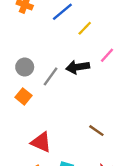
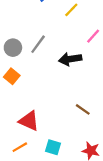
black arrow: (78, 67) -> (70, 59), moved
gray line: (51, 76) -> (38, 44), moved

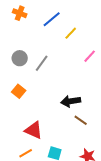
gray circle: (13, 48) -> (20, 58), moved
black arrow: (70, 59) -> (71, 101), moved

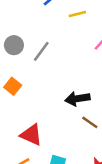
yellow line: (71, 33) -> (77, 14), turned 32

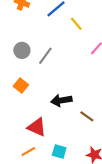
yellow line: (77, 14) -> (76, 24), turned 64
black arrow: (77, 99) -> (61, 100), moved

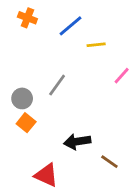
yellow line: (76, 24) -> (96, 45), turned -56
gray circle: (22, 50) -> (22, 98), moved

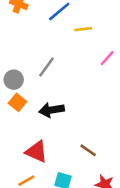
black arrow: (77, 142) -> (52, 110), moved
brown line: (109, 162) -> (88, 150), moved

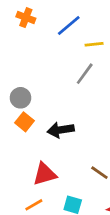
gray line: (47, 67) -> (85, 74), moved
red triangle: (36, 152) -> (45, 174), turned -40

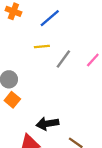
yellow line: (94, 44) -> (42, 46), moved
black arrow: (61, 130) -> (47, 124), moved

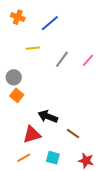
yellow line: (42, 46) -> (33, 48), moved
black arrow: (47, 124) -> (48, 116), turned 30

